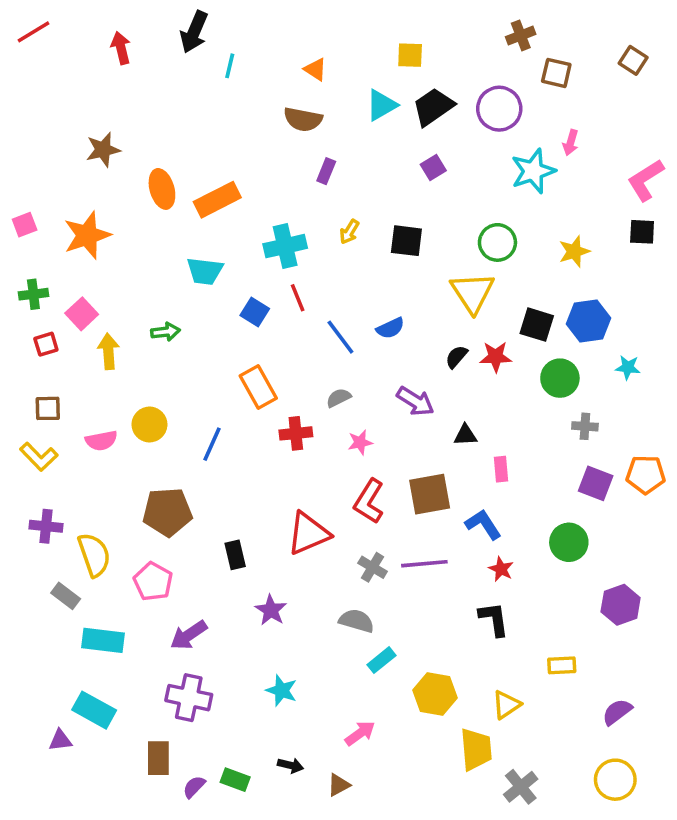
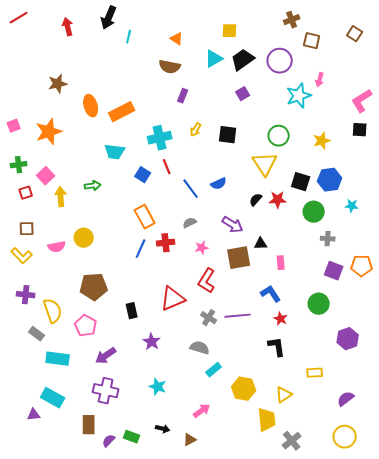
blue line: (212, 444) -> (141, 249), moved
brown square: (430, 494) -> (239, 258), moved

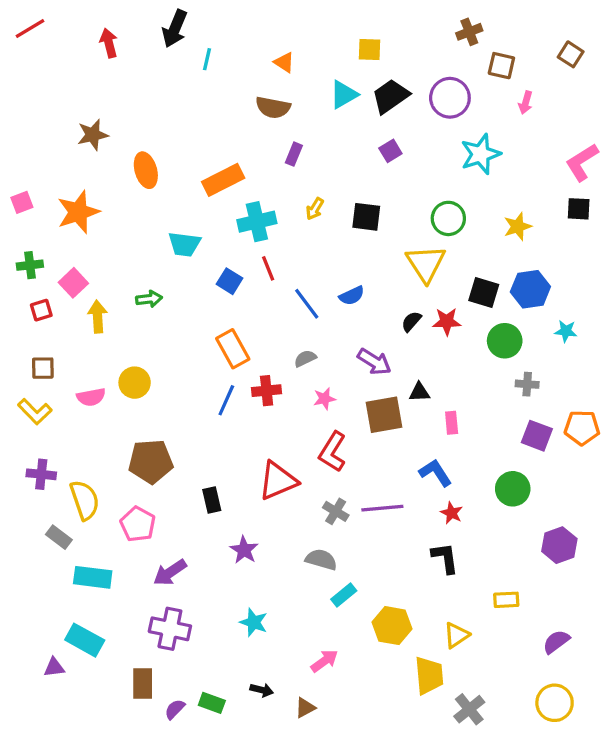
pink arrow: (320, 80) -> (526, 103), moved
orange rectangle: (122, 112) -> (223, 180), moved

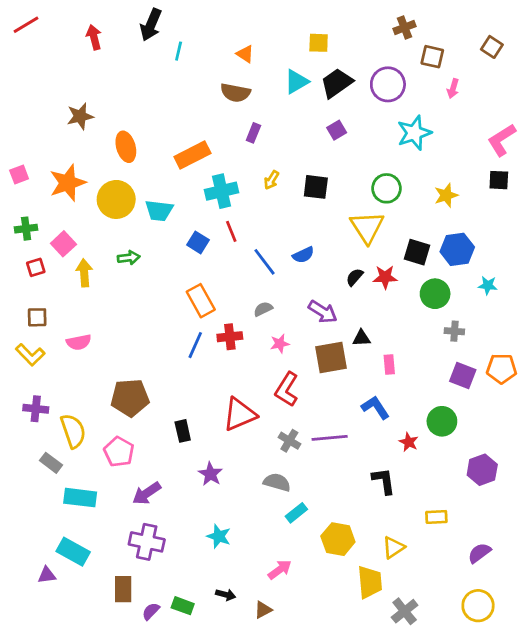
yellow circle: (135, 383) -> (116, 199), moved, size x1.4
red star: (452, 513) -> (409, 442), moved

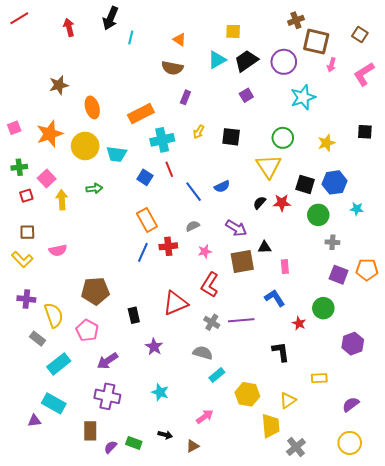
brown square: (432, 57) -> (316, 42), size x1.5
pink L-shape: (502, 140) -> (364, 74), moved
cyan rectangle: (80, 498) -> (59, 364), turned -45

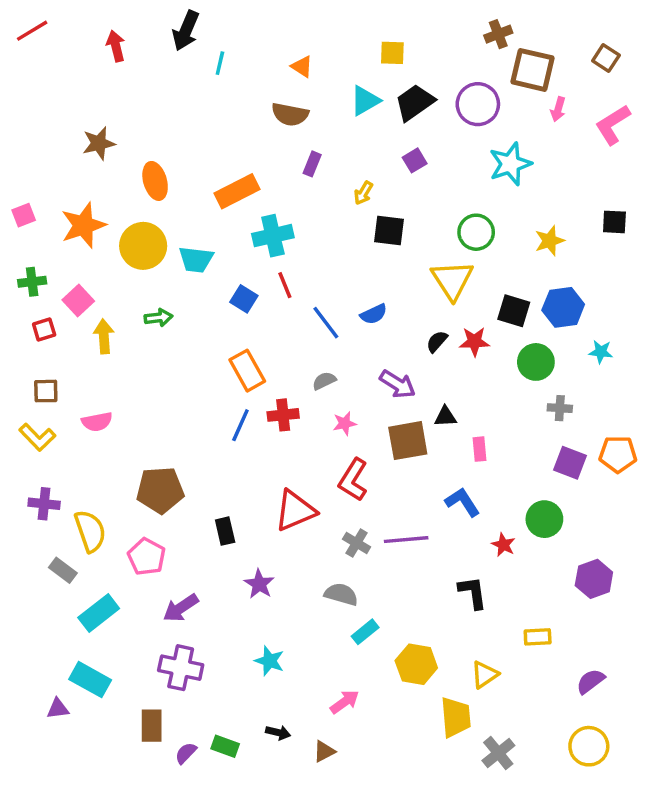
yellow arrow: (199, 132) -> (363, 193), moved

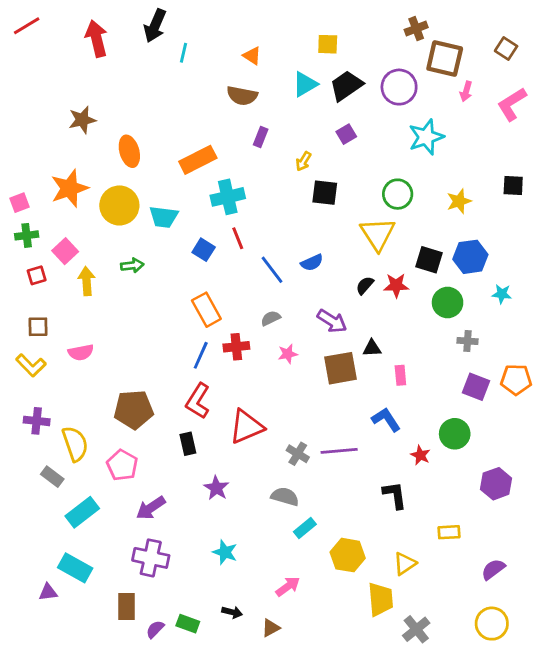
red arrow: (116, 46) -> (97, 39), size x1.4
pink square: (24, 215) -> (19, 203), moved
red L-shape: (353, 480) -> (198, 401), moved

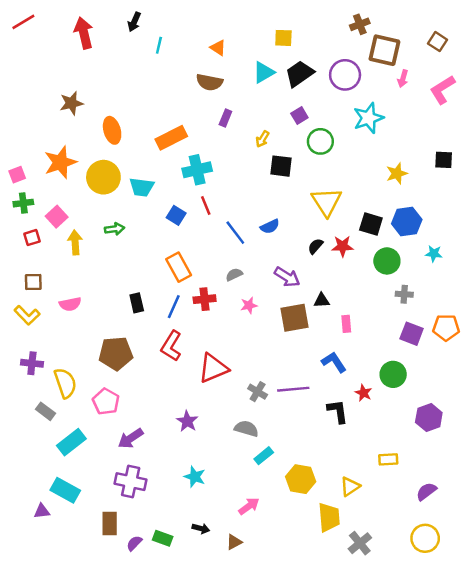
black arrow: (155, 26) -> (134, 22), size x0.7
green circle: (398, 194) -> (320, 141), moved
black rectangle: (188, 444) -> (137, 303), moved
black L-shape: (395, 495) -> (338, 411), moved

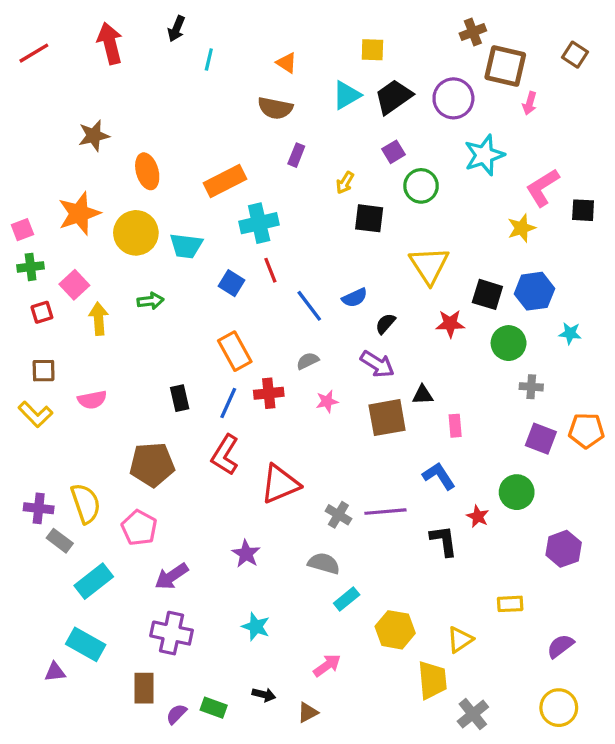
red line: (23, 22) -> (34, 53), moved
pink L-shape: (442, 90) -> (543, 188), moved
black semicircle: (315, 246) -> (385, 324), moved
purple cross: (32, 363) -> (39, 508), moved

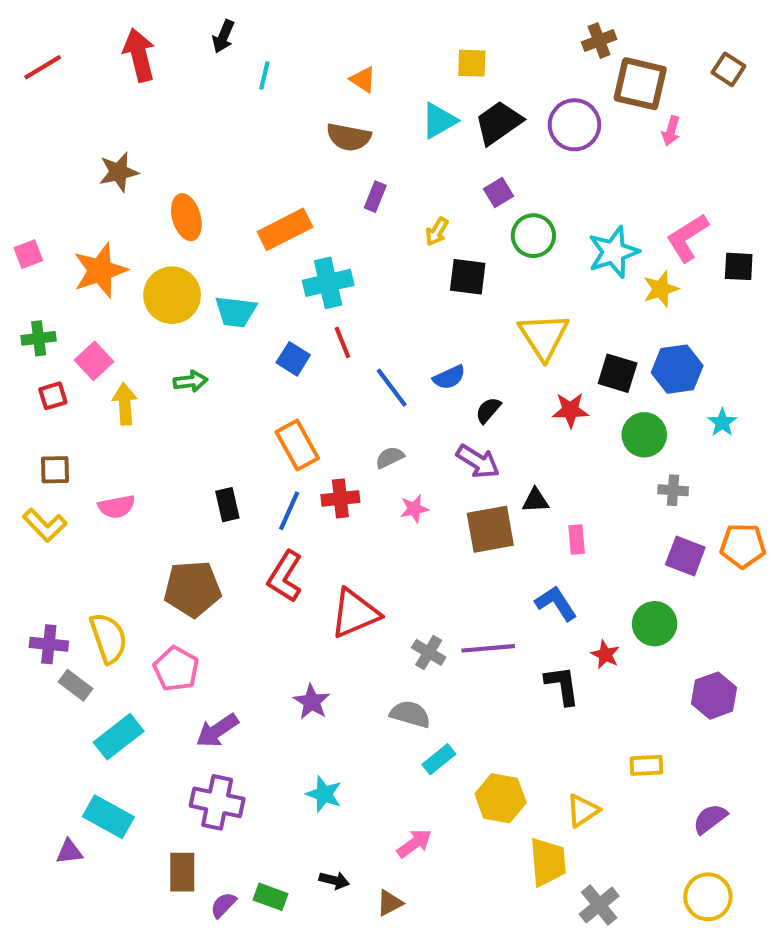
cyan star: (484, 155) -> (613, 252), moved
pink square: (22, 230) -> (28, 254), moved
cyan star: (570, 333) -> (722, 422), turned 30

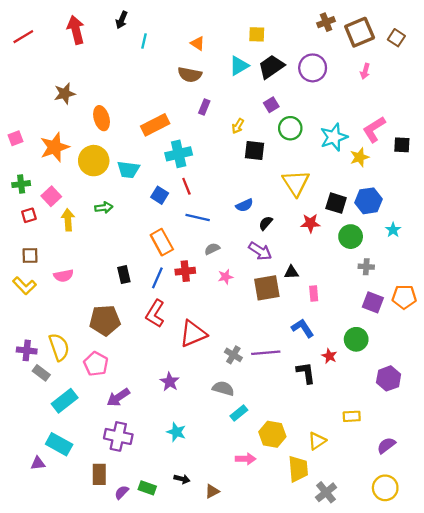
brown square: (640, 84) -> (360, 32), moved, turned -36
blue line: (392, 388) -> (198, 218), moved, turned -40
pink arrow: (414, 843) -> (246, 459), moved, turned 36

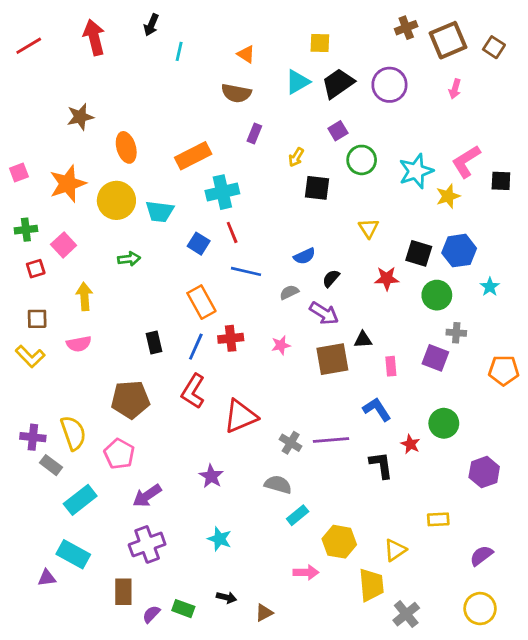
yellow triangle: (296, 183) -> (369, 228), size x0.6
yellow arrow: (68, 220) -> (84, 297), moved
gray semicircle: (212, 249) -> (289, 292), moved
purple square: (373, 302) -> (435, 358), moved
purple cross: (118, 436) -> (147, 544), turned -32

